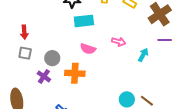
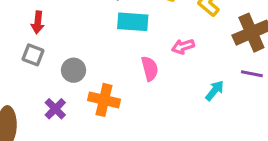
pink arrow: (119, 42) -> (183, 46), moved, turned 136
pink semicircle: (88, 49) -> (150, 69), moved, turned -133
purple cross: (44, 76) -> (55, 109), moved

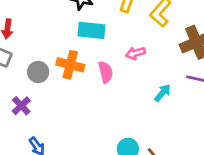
orange cross: (104, 100) -> (70, 65), moved

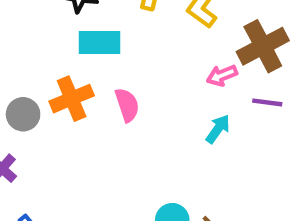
pink arrow: (135, 53) -> (222, 75), moved
orange cross: (70, 65) -> (72, 99), turned -32

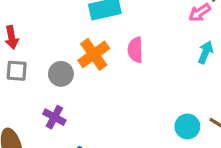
pink semicircle: (127, 105) -> (135, 50), turned -150

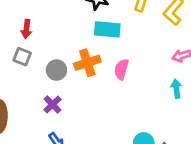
cyan arrow: (206, 52) -> (176, 89), turned -48
purple cross: (54, 117) -> (53, 104), moved

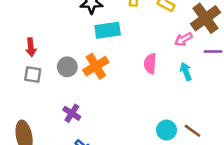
pink semicircle: (121, 69) -> (150, 64), moved
gray circle: (57, 70) -> (67, 67), moved

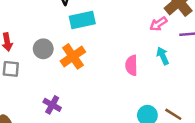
pink semicircle: (150, 64) -> (131, 65), moved
gray circle: (67, 67) -> (43, 49), moved

